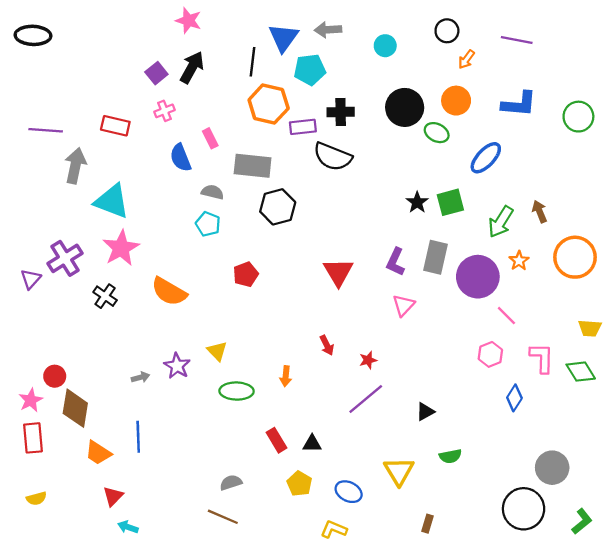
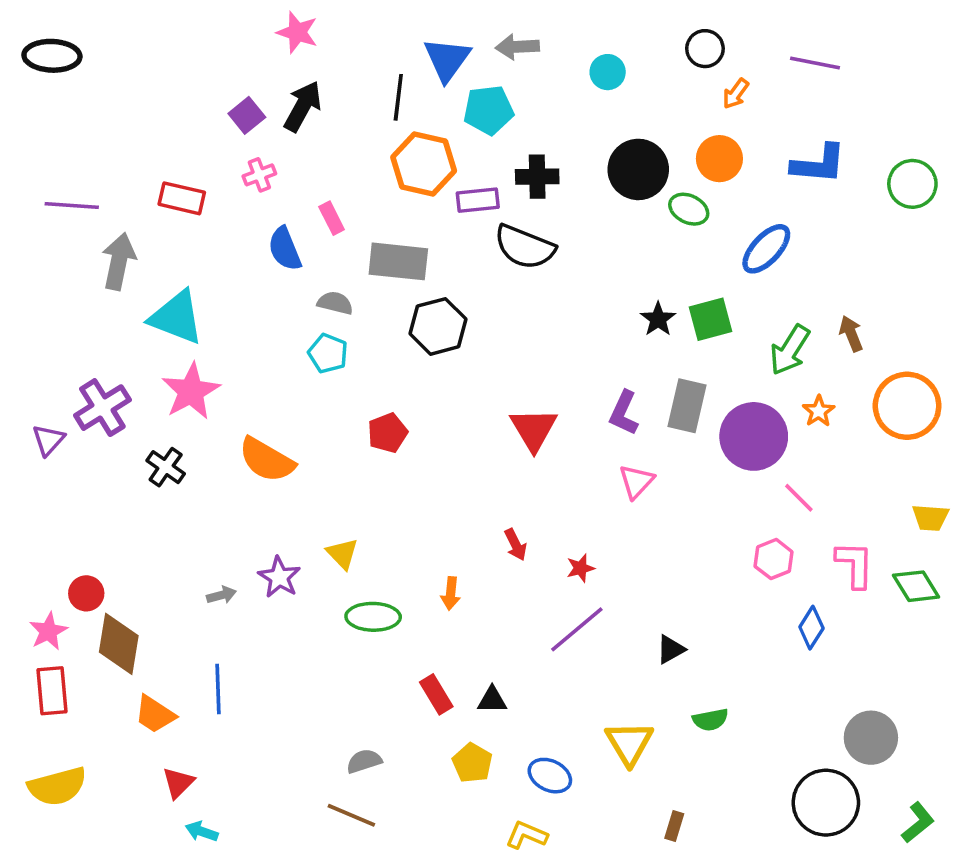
yellow semicircle: (36, 499) -> (57, 786), size x1.8

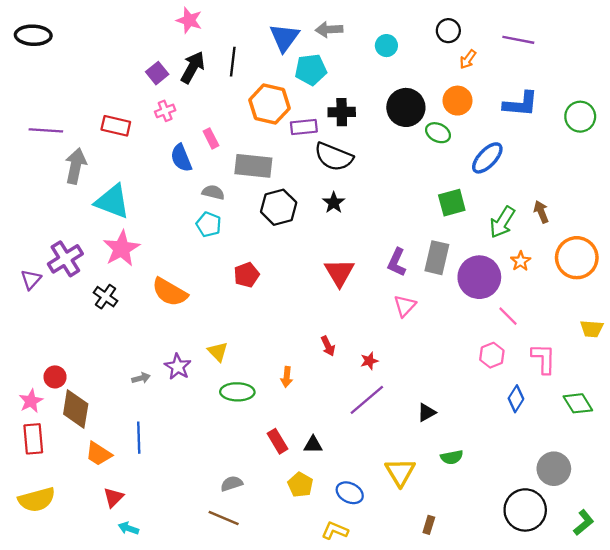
black line: (398, 97) -> (233, 62), moved
black star: (658, 319) -> (334, 203), moved
green diamond: (916, 586) -> (578, 403), moved

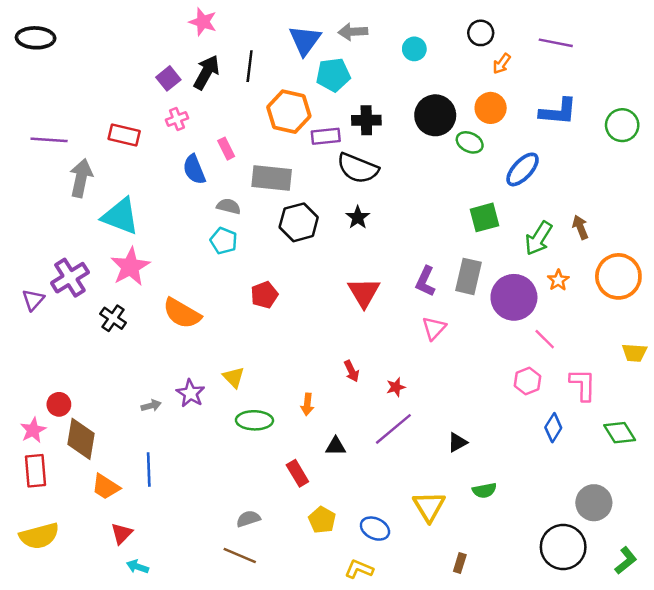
black triangle: (313, 445) -> (336, 446), moved

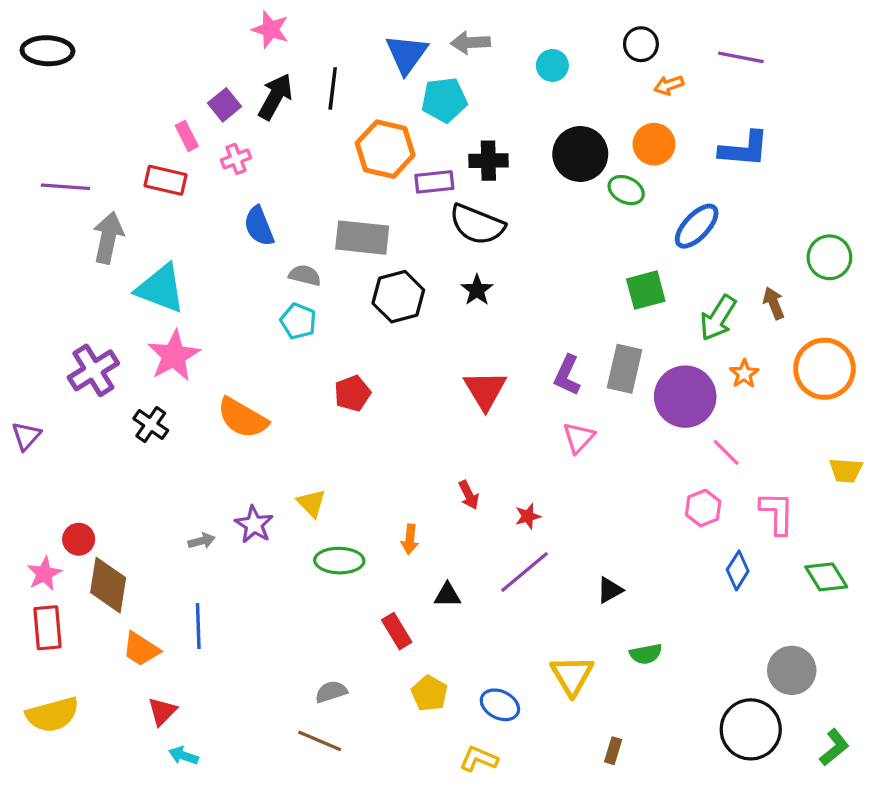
orange arrow: (502, 64) -> (669, 85), turned 35
green circle: (622, 125) -> (829, 257), moved
pink rectangle: (226, 149) -> (187, 136), moved
purple triangle: (33, 300) -> (26, 436), moved

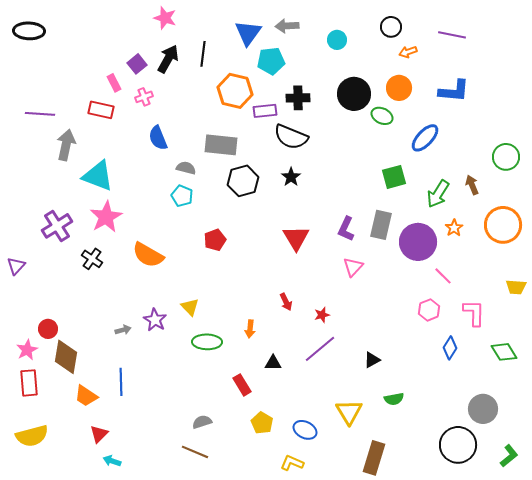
brown rectangle: (613, 751) -> (374, 458), size x2.0

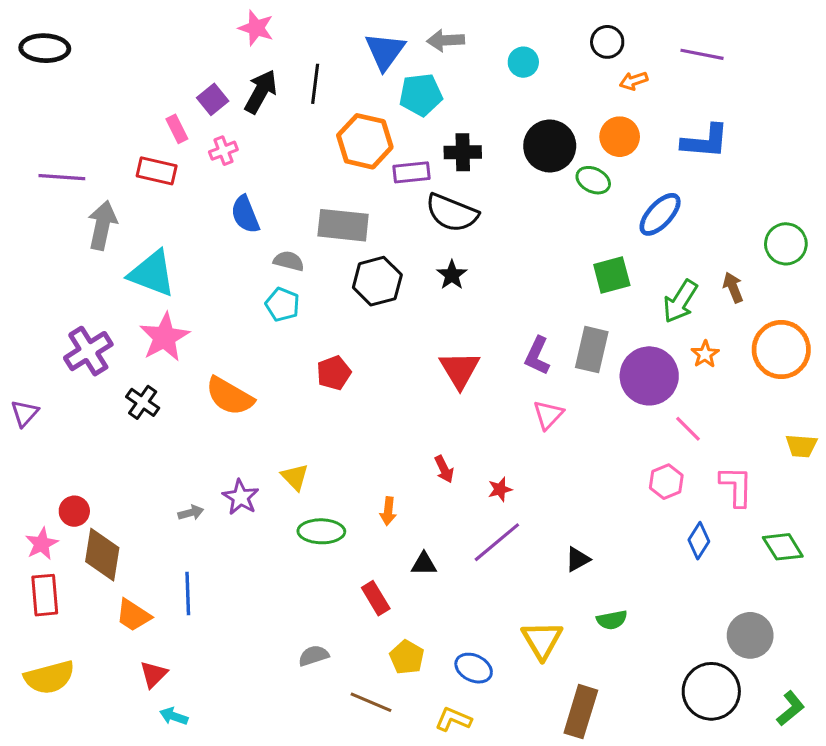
brown line: (195, 452) -> (371, 702), moved

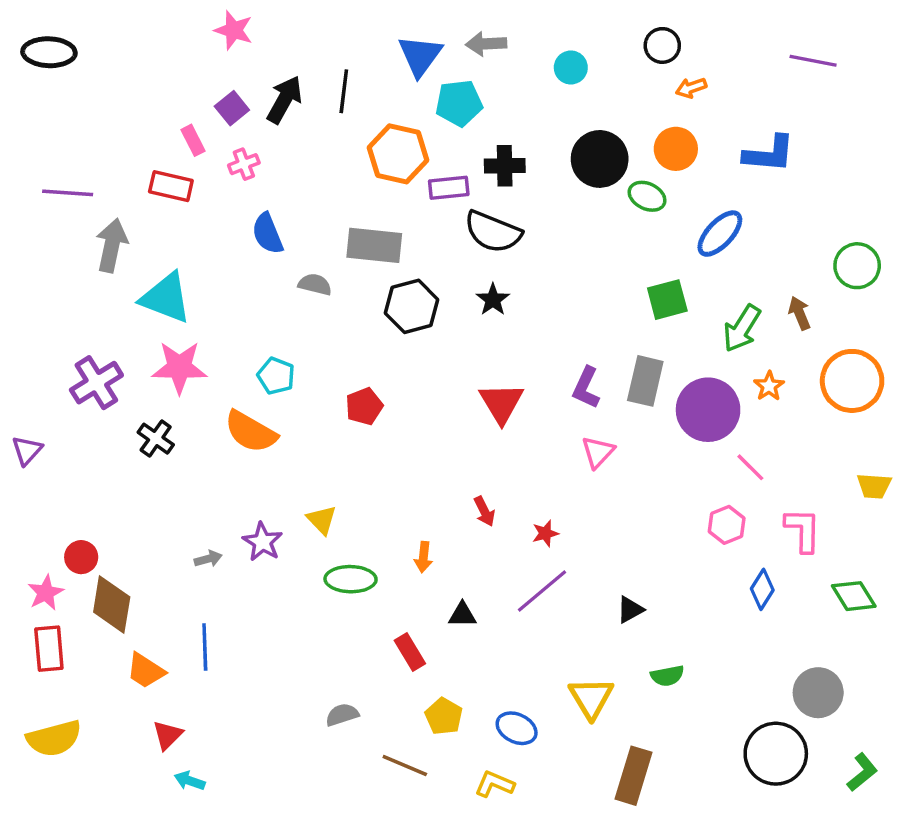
pink star: (256, 28) -> (234, 30), moved
purple line: (702, 54) -> (813, 61), moved
cyan pentagon: (282, 304) -> (276, 376), moved
pink star: (164, 337) -> (179, 367), turned 30

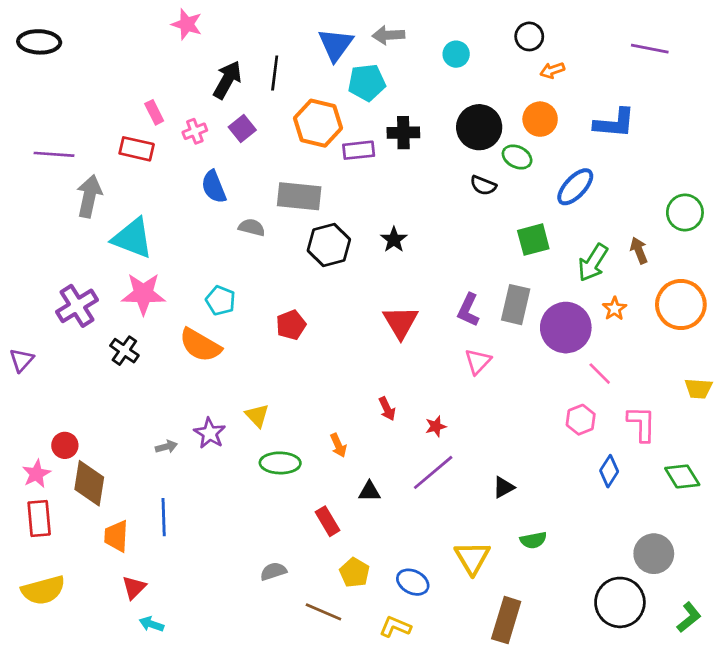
purple square: (232, 108) -> (242, 129), moved
black semicircle: (493, 232) -> (483, 185), moved, size x0.6
orange arrow: (423, 557) -> (338, 445), turned -30
orange trapezoid: (146, 671) -> (116, 536), turned 60

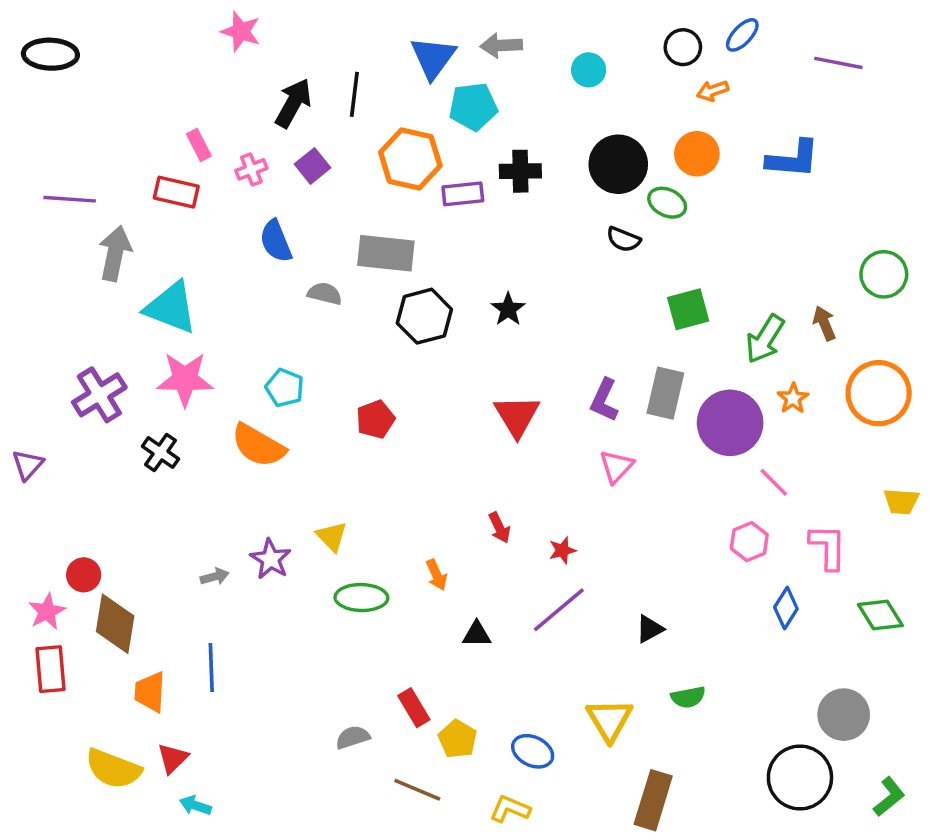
blue ellipse: (575, 187) -> (742, 35), moved, size x0.7
red rectangle: (328, 521) -> (414, 708), moved
yellow semicircle: (43, 590) -> (113, 769), moved, turned 36

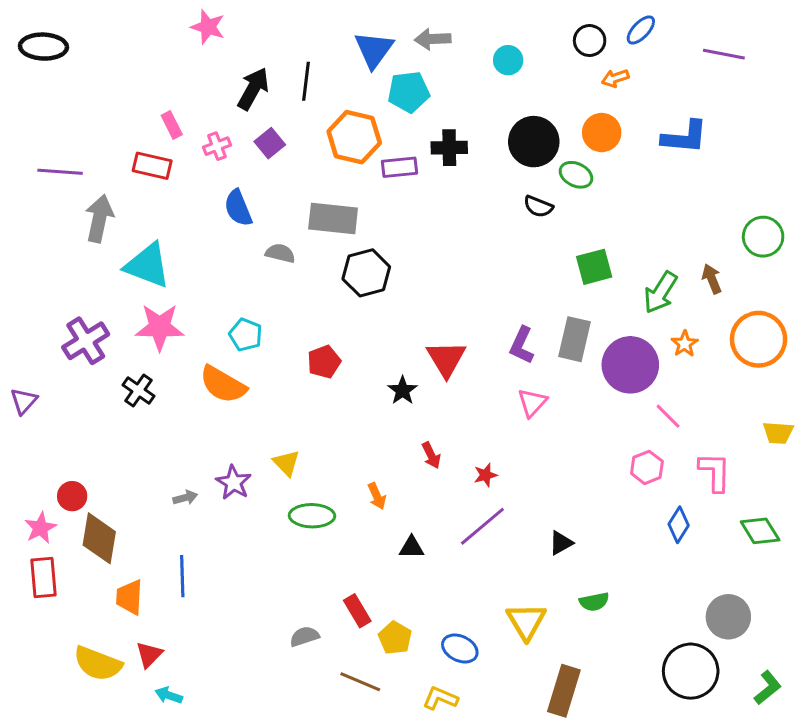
black star: (508, 309) -> (403, 391), moved

